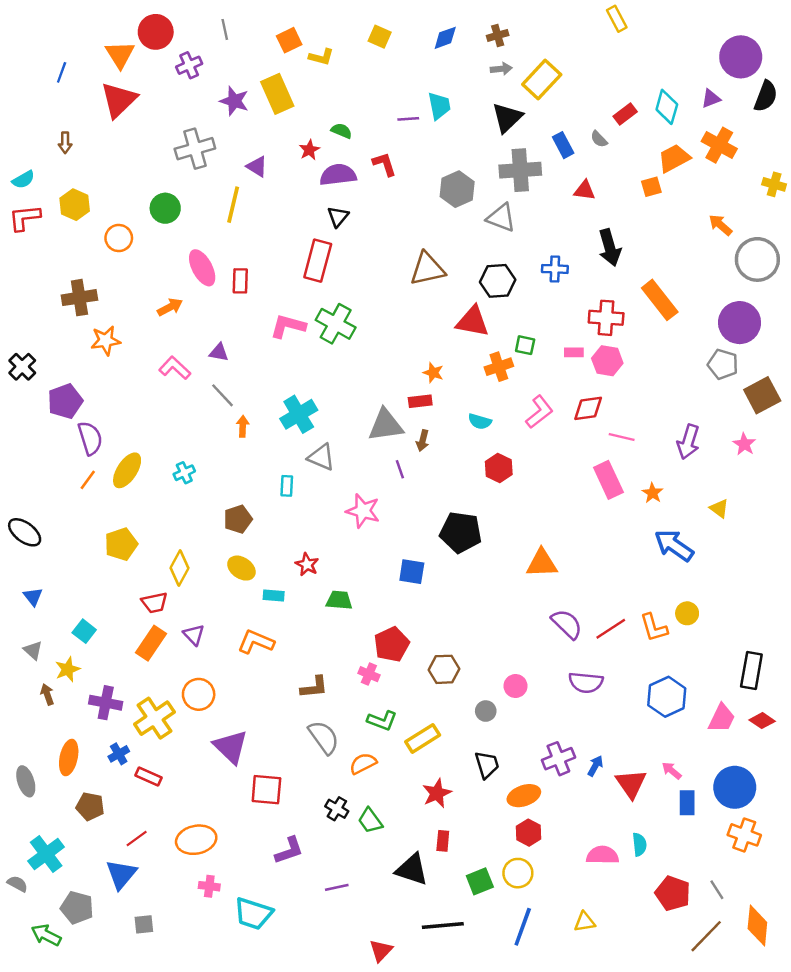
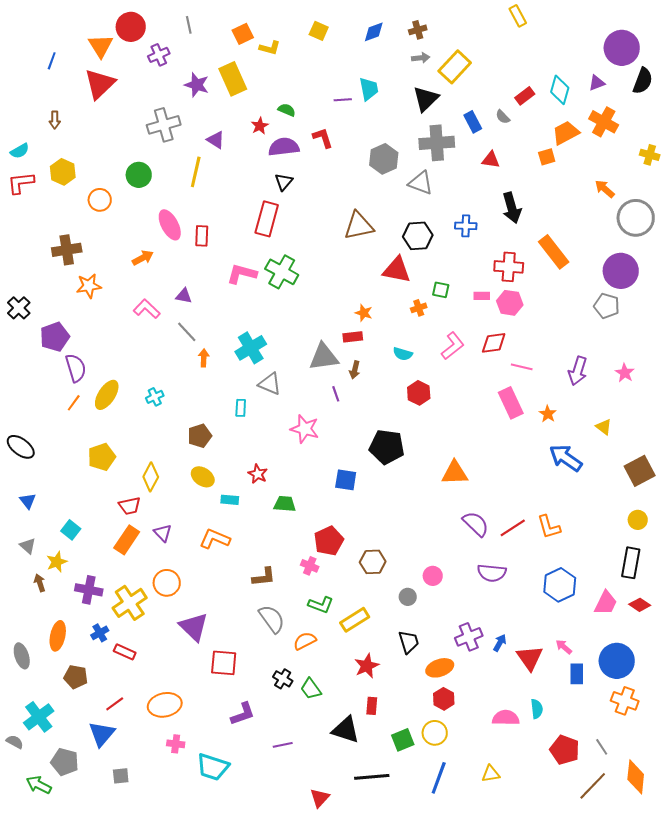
orange cross: (499, 367) -> (419, 308), size x0.7
brown square: (762, 395) -> (640, 471), moved
yellow circle: (687, 613) -> (638, 520), moved

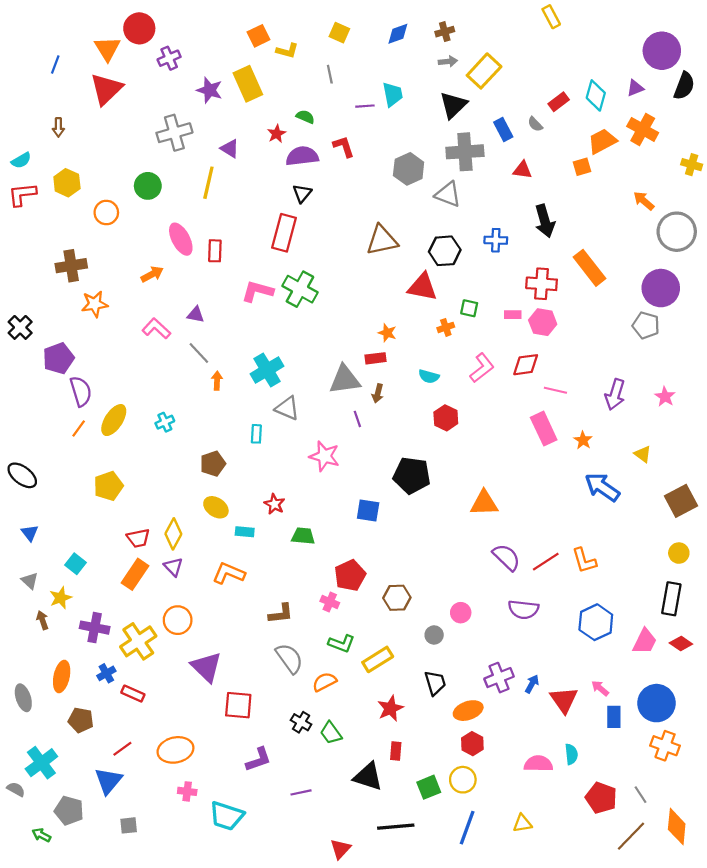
gray line: (189, 25) -> (330, 74), moved
yellow diamond: (151, 477) -> (173, 534), moved
green arrow: (39, 785) -> (41, 835), size x0.7

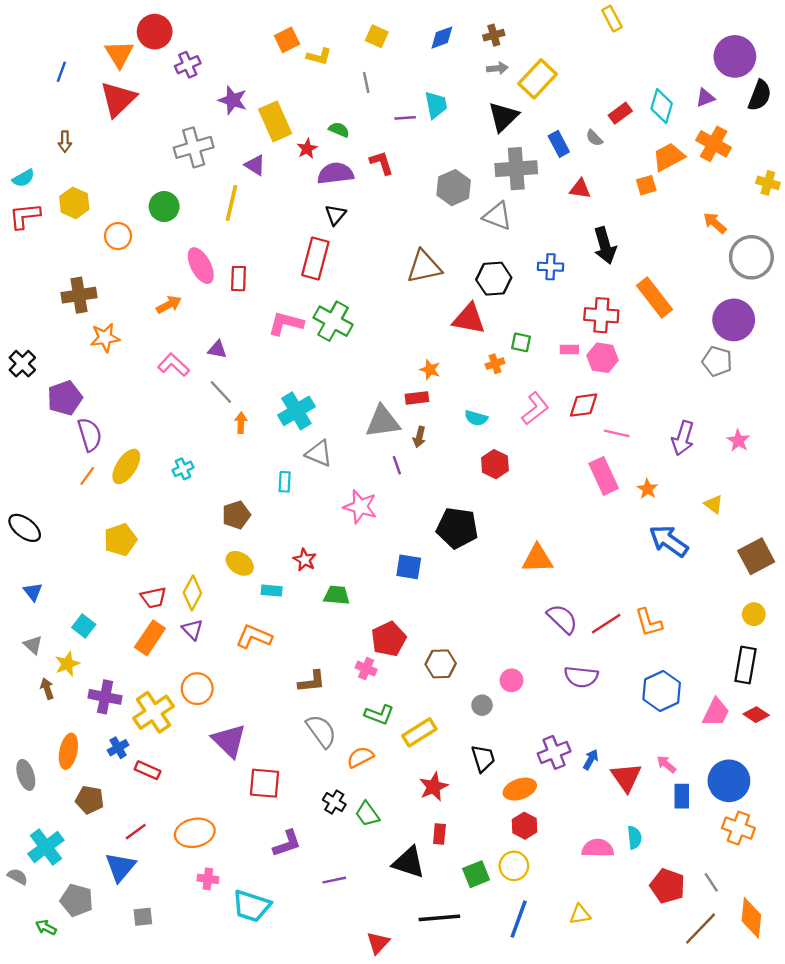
yellow rectangle: (248, 84) -> (275, 121), moved

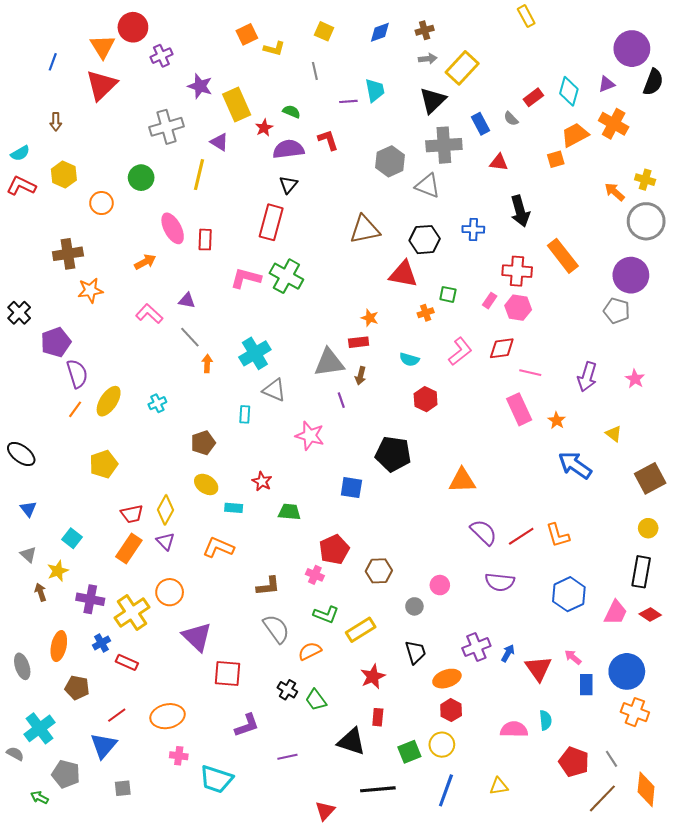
yellow cross: (768, 183) -> (645, 180), moved
red L-shape: (25, 216) -> (21, 186), turned 32
pink rectangle: (569, 349) -> (490, 301), turned -56

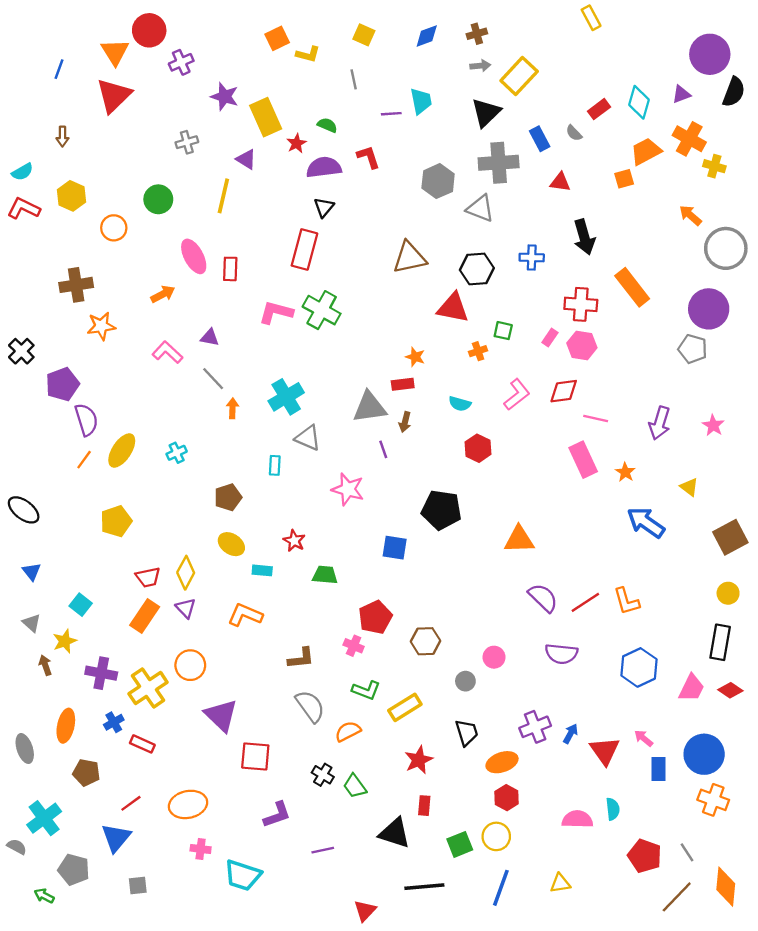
gray cross: (167, 127) -> (187, 142), size x0.6
yellow cross: (645, 180) -> (714, 166), moved

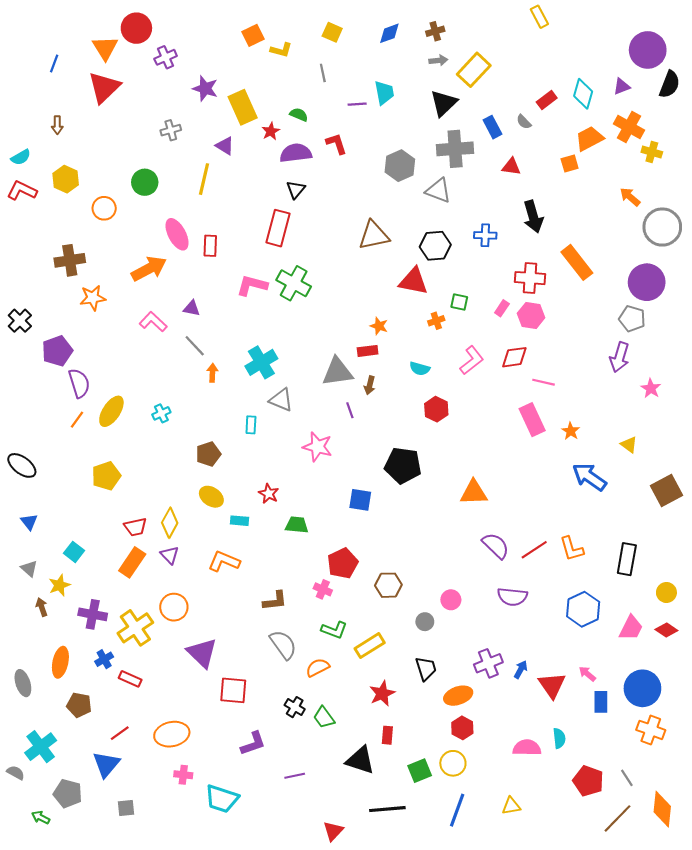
orange arrow: (163, 294) -> (149, 269), size x1.6
purple arrow: (660, 423) -> (620, 357), moved
yellow circle: (728, 593) -> (666, 593), moved
black rectangle: (720, 642) -> (627, 559), moved

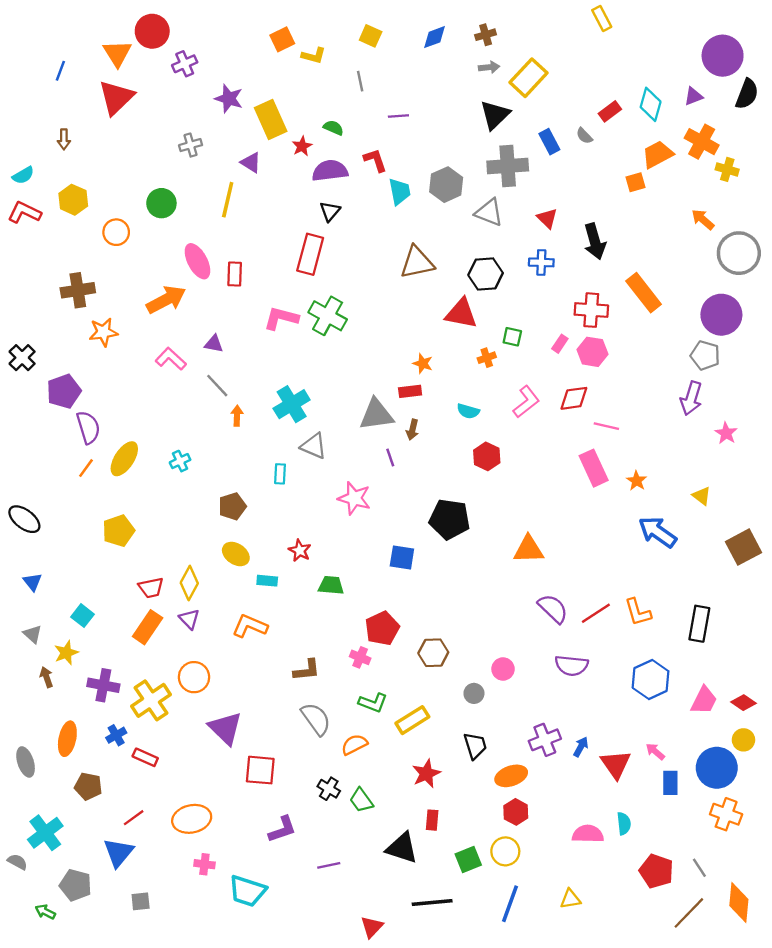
cyan trapezoid: (384, 93) -> (400, 192), moved
red triangle: (511, 167) -> (547, 218), moved, turned 36
yellow circle: (666, 593) -> (743, 740), moved

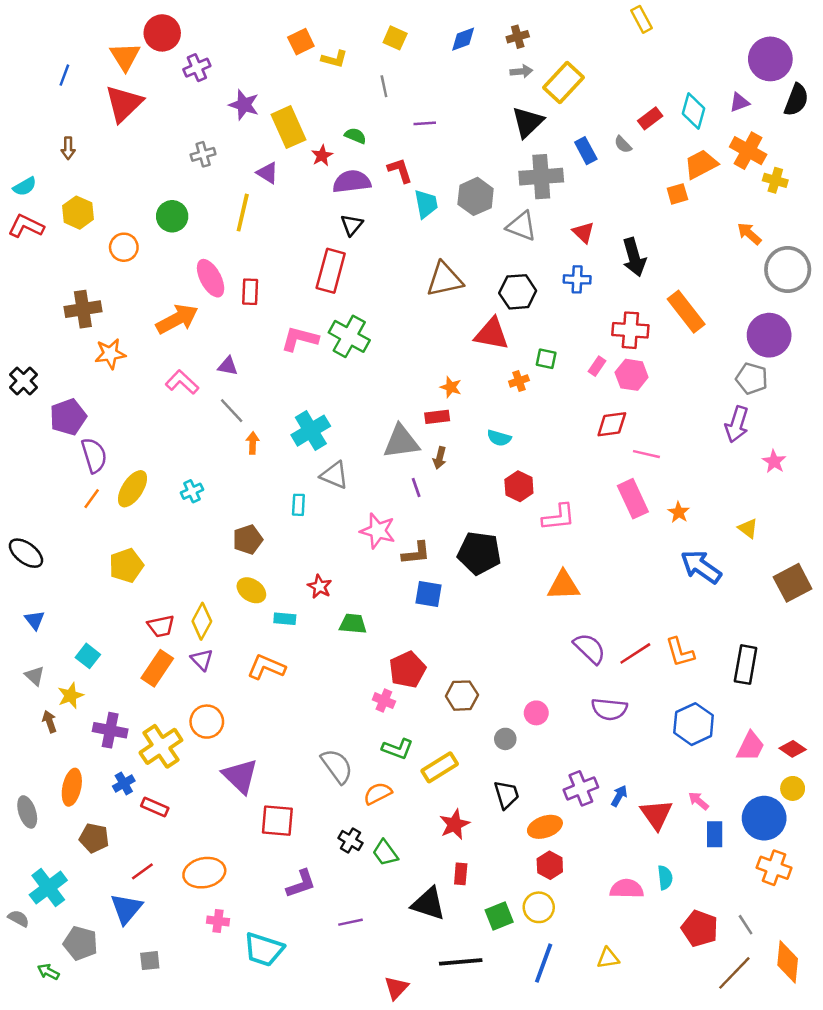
pink L-shape: (526, 402) -> (559, 517), moved, turned 32
brown L-shape: (307, 670) -> (416, 553), moved

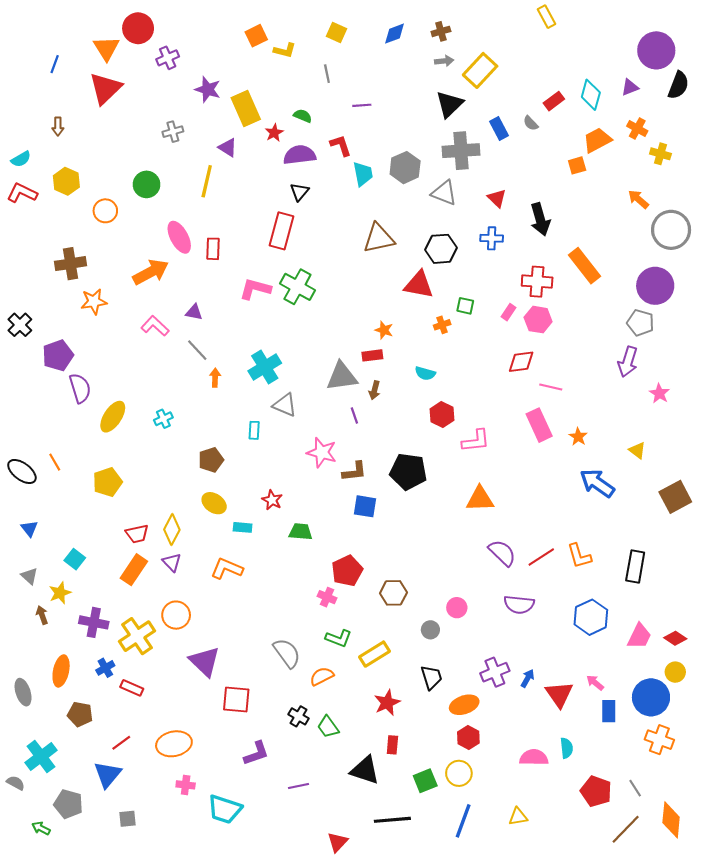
orange cross: (748, 151) -> (637, 129), size x0.7
orange line: (92, 499) -> (55, 462), moved, turned -66

